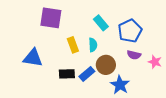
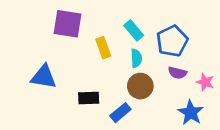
yellow rectangle: (73, 45) -> (103, 48), moved
cyan semicircle: (93, 45) -> (136, 58), moved
blue rectangle: (87, 74) -> (120, 113), moved
blue star: (120, 85) -> (191, 113), moved

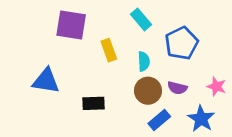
cyan rectangle: (134, 30) -> (141, 19), moved
purple semicircle: (177, 73) -> (177, 88), moved
blue rectangle: (120, 113) -> (159, 120), moved

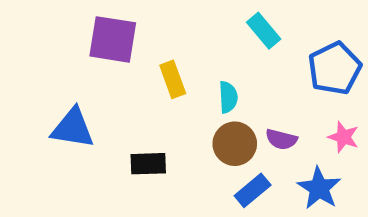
cyan rectangle: (141, 19) -> (264, 31), moved
blue pentagon: (182, 43) -> (335, 68), moved

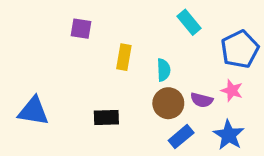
purple square: (113, 39) -> (81, 29), size x0.6
yellow rectangle: (173, 79) -> (124, 57), turned 30
blue triangle: (73, 128) -> (33, 111), moved
pink star: (343, 137) -> (232, 91), moved

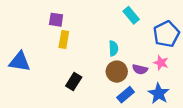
yellow rectangle: (124, 57) -> (64, 40), moved
blue triangle: (33, 111) -> (20, 62), moved
black rectangle: (106, 118) -> (74, 81), turned -56

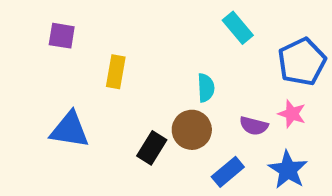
purple square: (56, 20) -> (62, 36), moved
blue triangle: (20, 62) -> (70, 130), moved
brown circle: (117, 72) -> (192, 130), moved
black rectangle: (74, 81) -> (152, 148), moved

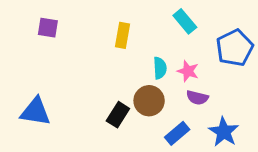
yellow rectangle: (116, 72) -> (123, 35), moved
pink star: (292, 114) -> (188, 71), moved
blue triangle: (70, 130) -> (35, 112), moved

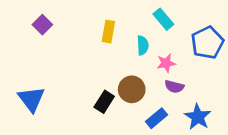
purple square: (48, 28) -> (42, 25), turned 36
cyan semicircle: (160, 68) -> (143, 45), moved
pink star: (188, 71) -> (166, 63), turned -30
blue triangle: (35, 112) -> (31, 99), turned 44

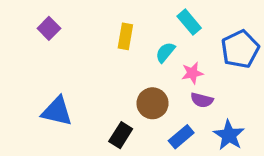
cyan semicircle: (143, 45) -> (165, 52), turned -138
blue triangle: (31, 99) -> (57, 111), moved, turned -40
black rectangle: (104, 102) -> (121, 135), moved

